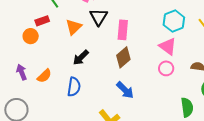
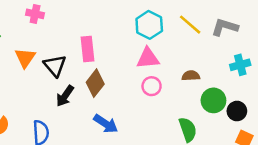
black triangle: (99, 17) -> (55, 66), moved
pink triangle: (168, 46) -> (148, 58), turned -30
black arrow: (81, 57) -> (65, 96), moved

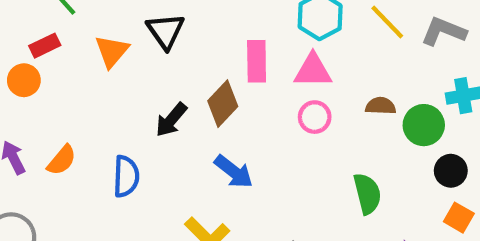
pink rectangle: (87, 49) -> (257, 61), moved
black triangle: (55, 66) -> (166, 31), moved
green circle: (213, 100) -> (424, 125), moved

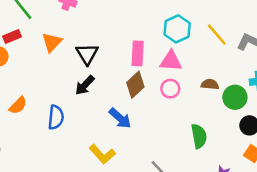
black triangle: (166, 31) -> (87, 54), moved
brown diamond: (223, 104) -> (135, 85), moved

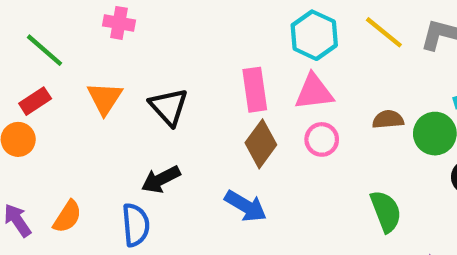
black arrow: (85, 85) -> (161, 179), moved, turned 30

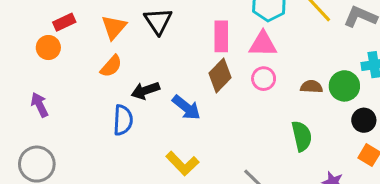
black triangle: (169, 107) -> (158, 21), moved
brown semicircle: (388, 119) -> (311, 87), moved
blue arrow: (246, 206) -> (186, 107), moved
orange semicircle: (67, 217) -> (111, 66), moved

